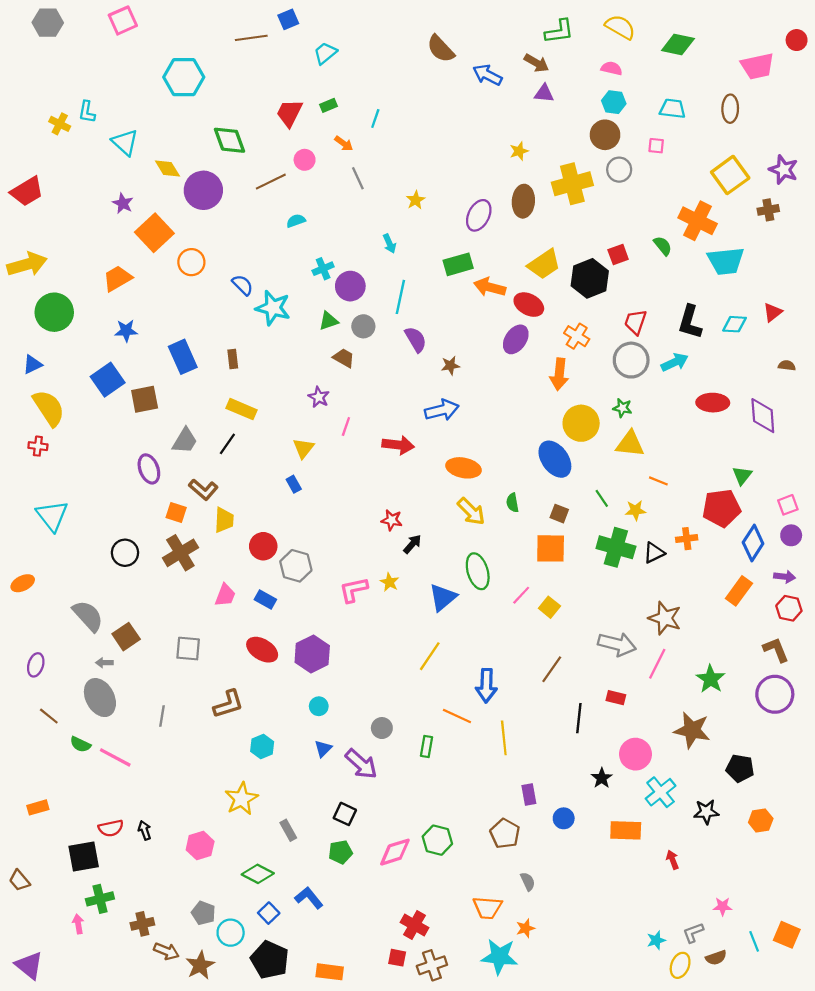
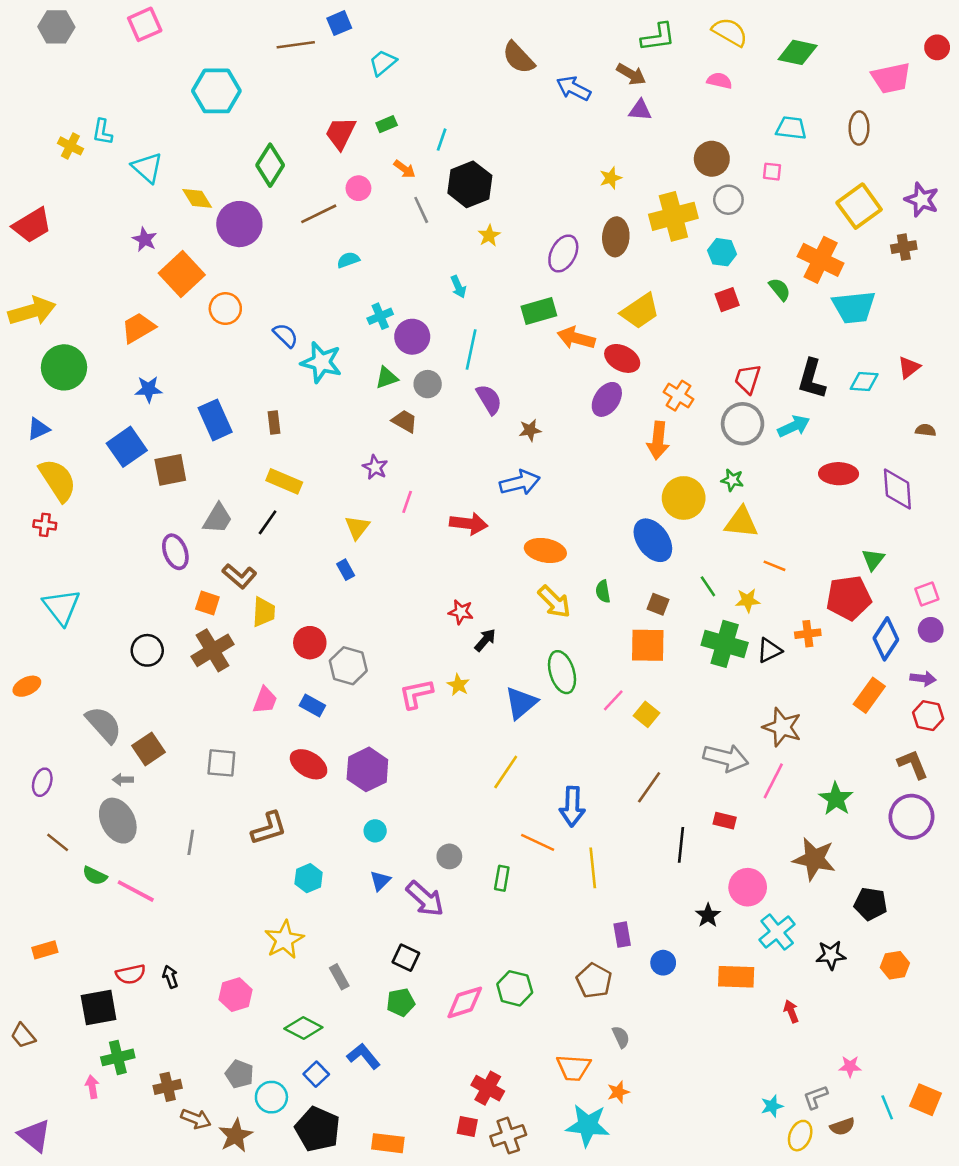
cyan hexagon: (614, 102) -> (722, 252), moved
green diamond: (229, 140) -> (270, 165), turned 52
black hexagon: (590, 278) -> (470, 184), moved

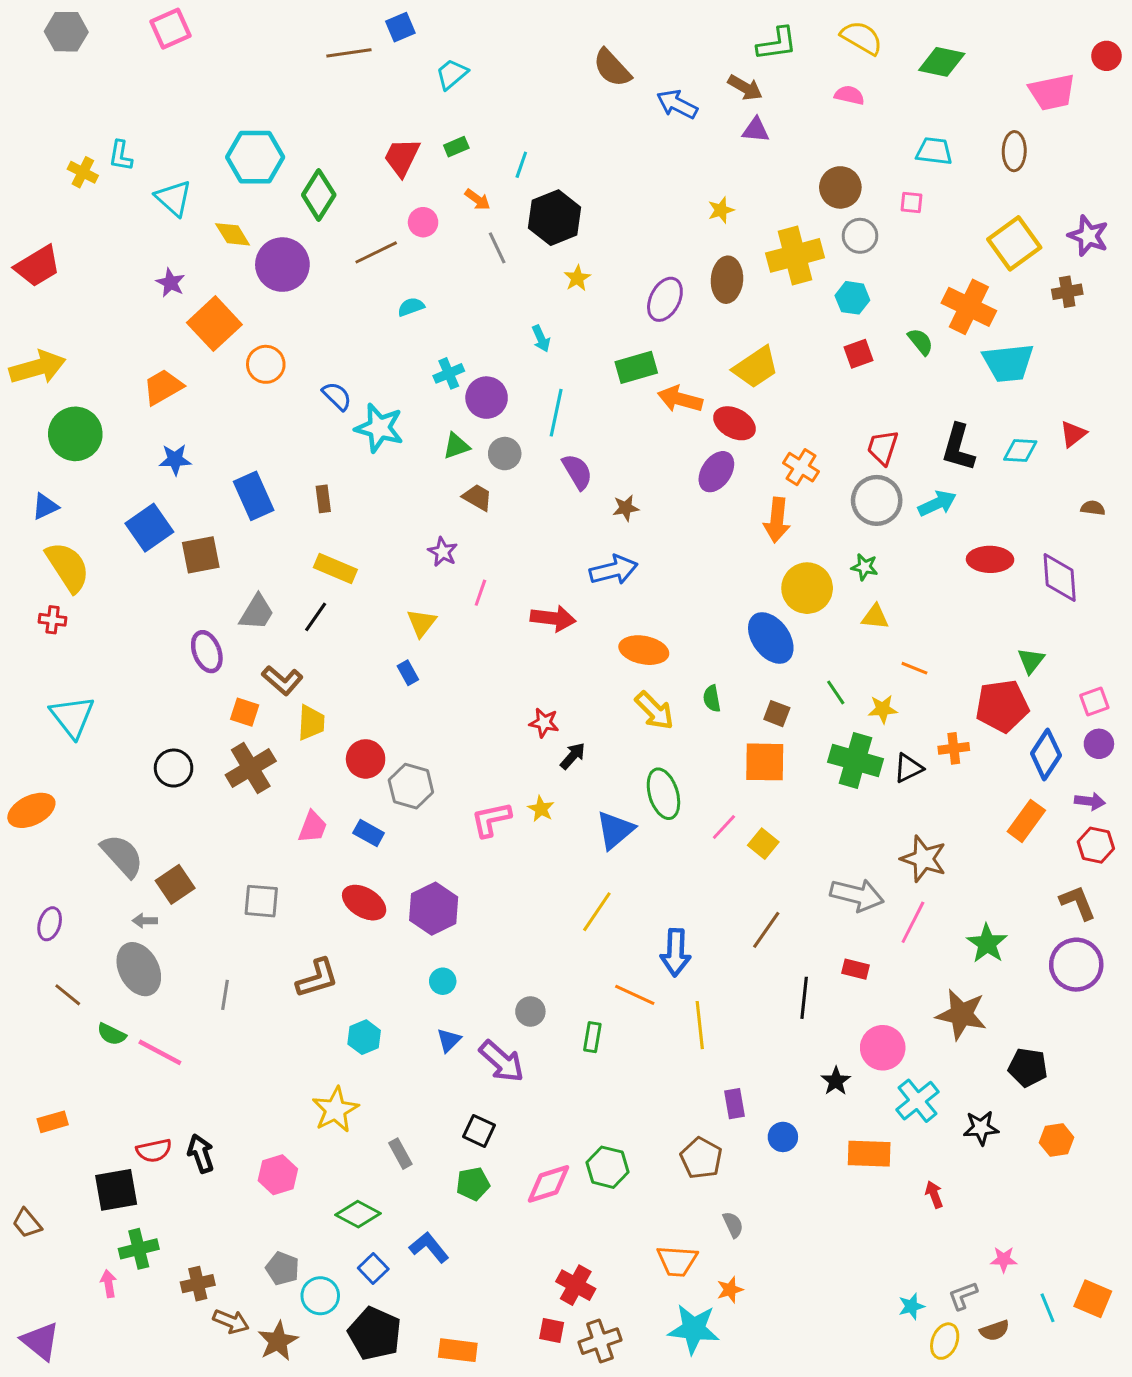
cyan hexagon: (216, 91) -> (255, 157), moved
yellow triangle: (741, 522) -> (875, 617), size x0.7
orange ellipse: (27, 686) -> (31, 810), size x1.4
black arrow: (170, 977) -> (201, 1154), size x1.4

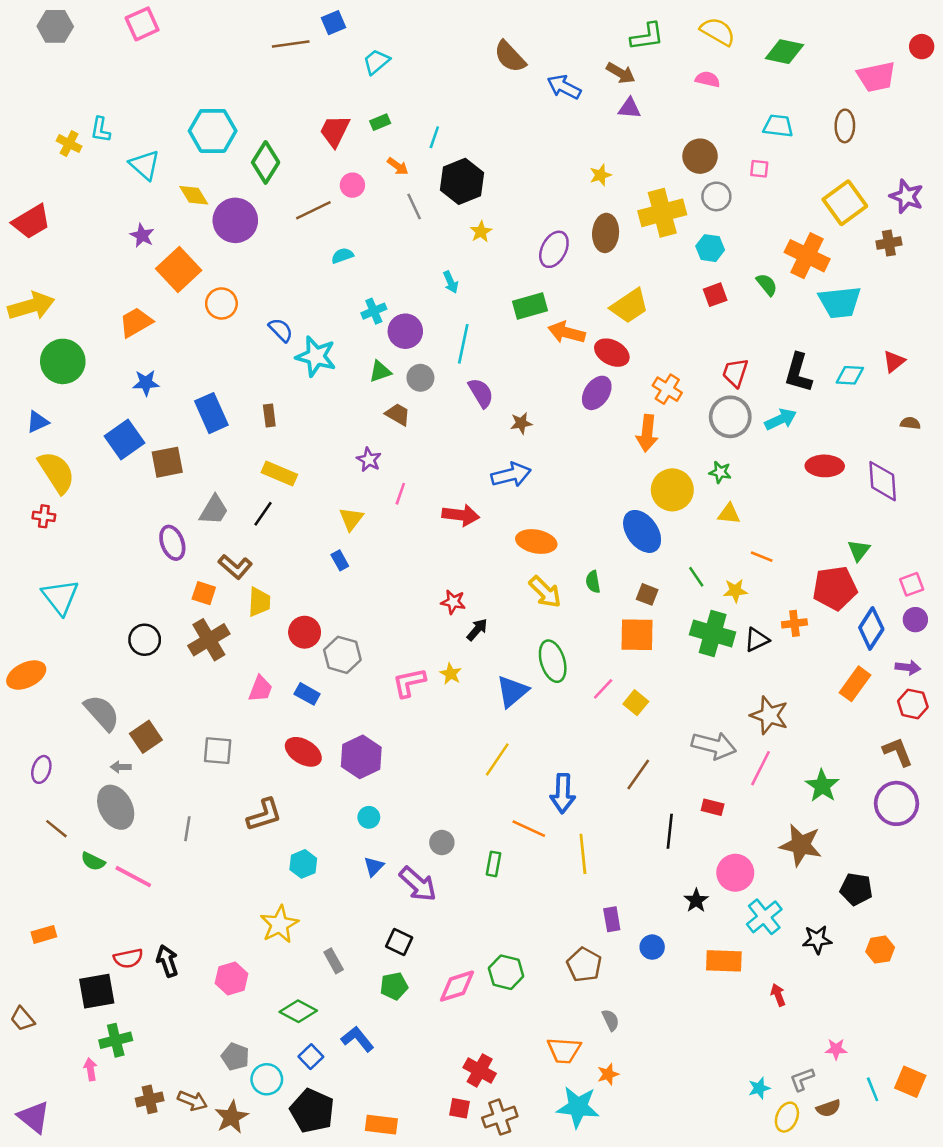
brown cross: (198, 1284) -> (150, 1099), moved

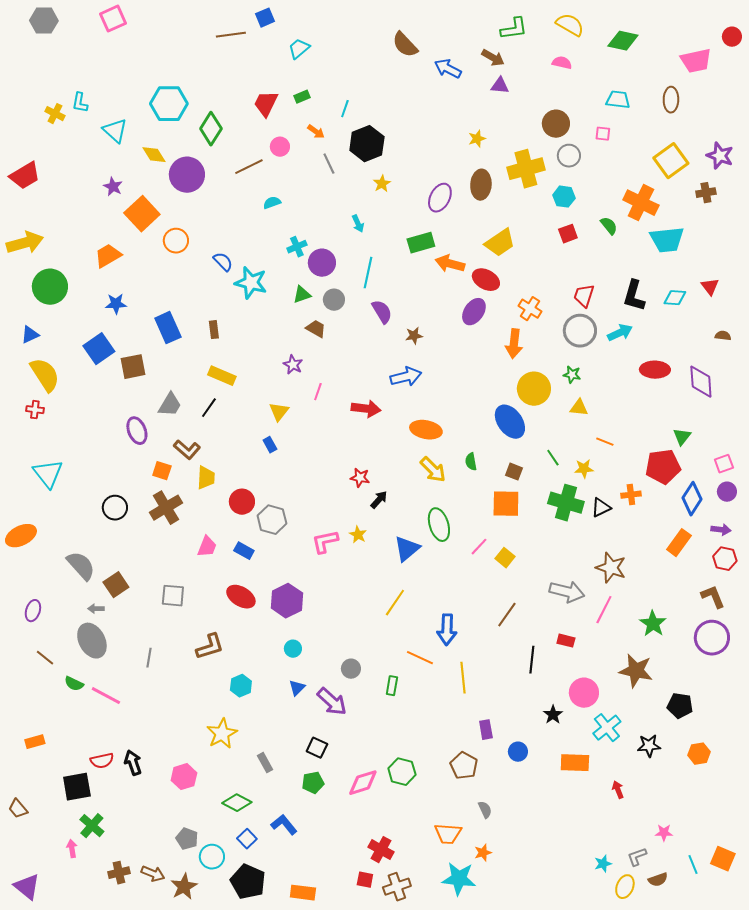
red triangle: (894, 361) -> (710, 287), turned -30
green cross: (116, 1040) -> (92, 826), turned -35

